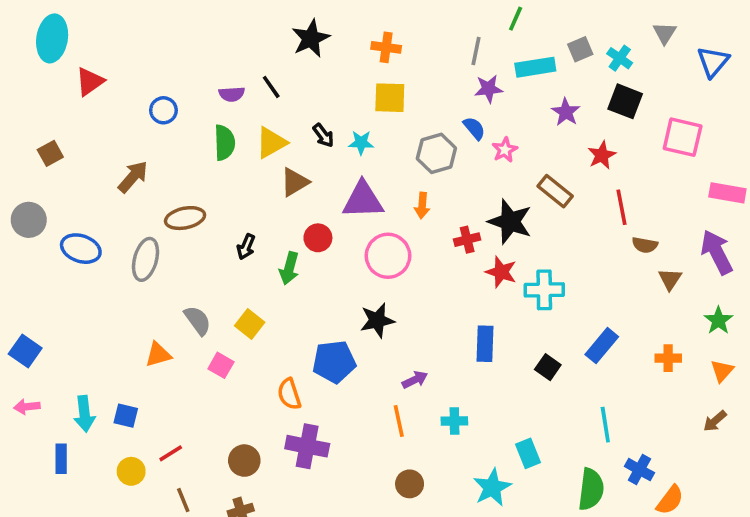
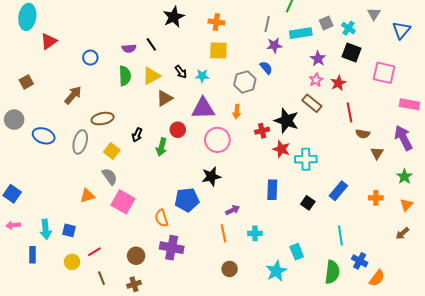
pink star: (505, 150) -> (316, 80), moved
yellow square: (250, 324) -> (112, 151), moved
pink square: (221, 365) -> (123, 202), size x1.6

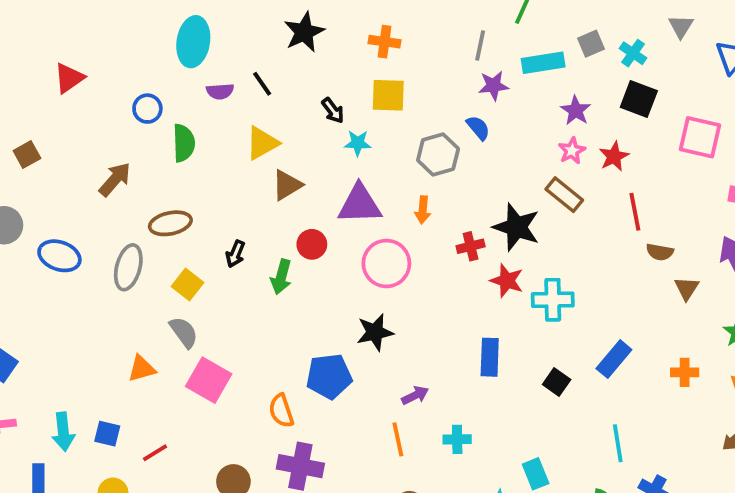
cyan ellipse: (27, 17) -> (193, 42), moved
black arrow: (181, 72) -> (333, 110), moved
green semicircle: (125, 76) -> (184, 143), moved
red line: (94, 252) -> (155, 453), moved

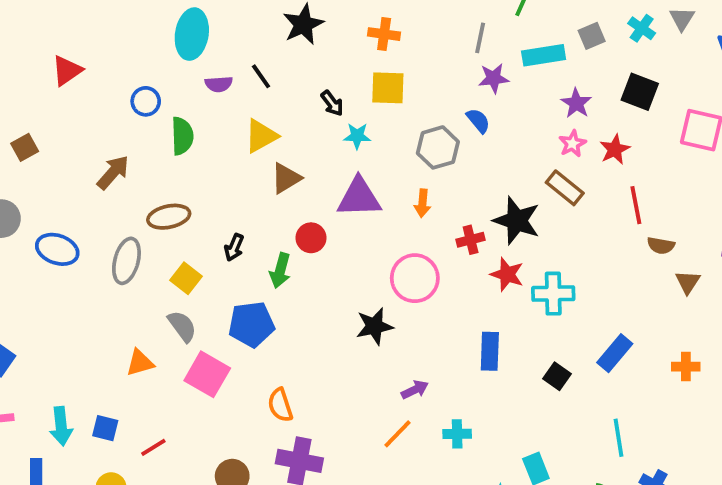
cyan cross: (633, 53) -> (642, 28), moved
pink circle: (386, 263) -> (415, 278), moved
blue pentagon: (329, 376) -> (251, 324), moved
orange line: (398, 439) -> (398, 434), turned 56

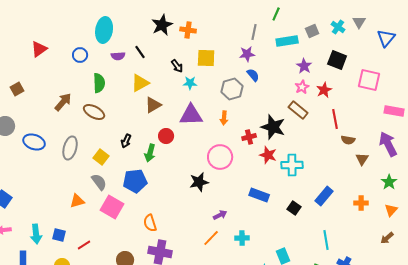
orange cross: (384, 34) -> (188, 30), moved
purple star: (494, 78) -> (247, 54), moved
blue circle: (146, 101) -> (80, 55), moved
brown ellipse: (169, 217) -> (94, 112), moved, turned 40
blue rectangle: (490, 351) -> (259, 195), turned -72

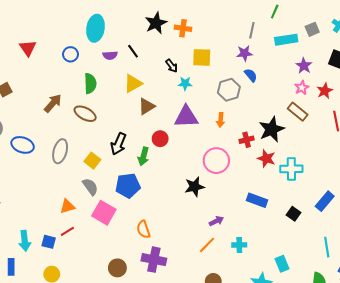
red triangle: (39, 49) -> (28, 48), turned -30
black star: (273, 127) -> (272, 129), turned 30
black arrow: (126, 141) -> (118, 144), size x1.5
red line: (84, 245) -> (67, 231), moved

